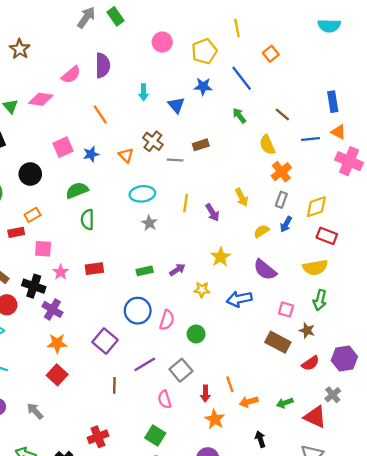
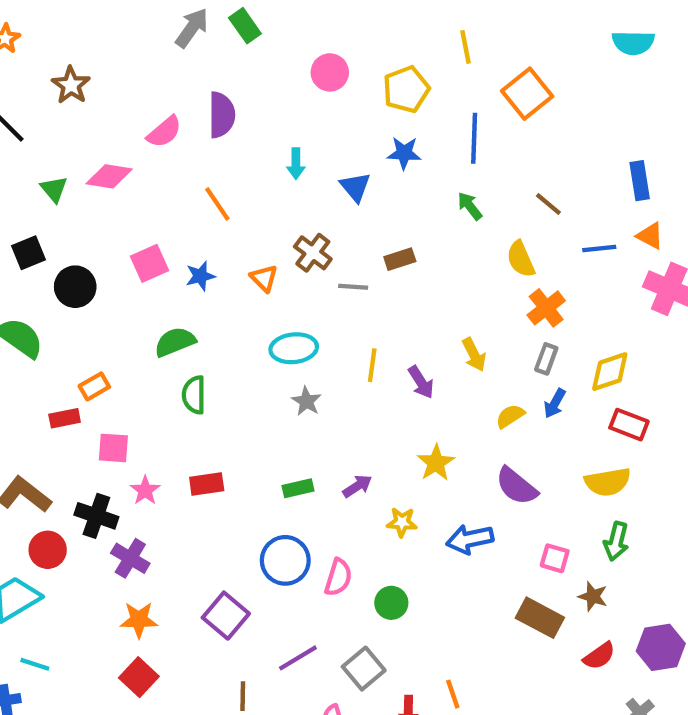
orange square: (271, 54) -> (527, 94), size x1.6
blue line: (242, 78) -> (474, 138), turned 40
black circle: (30, 174) -> (75, 287), moved

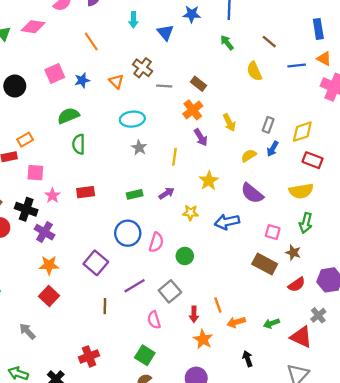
brown rectangle: (400, 259) -> (198, 84), moved, turned 56
orange cross: (546, 308) -> (193, 110), moved
yellow line: (372, 365) -> (175, 157), moved

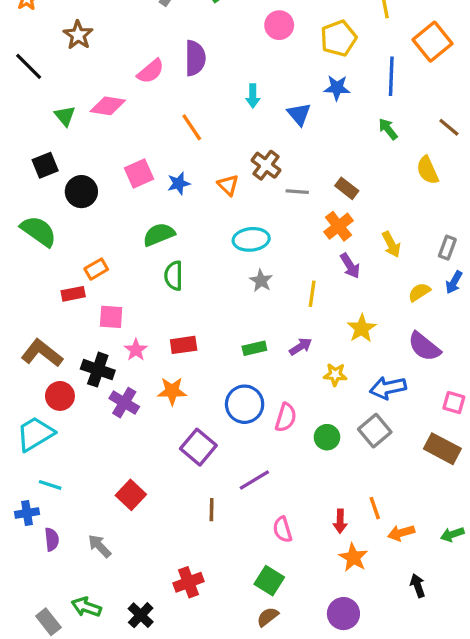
orange star: (49, 265) -> (172, 391), moved
gray square: (170, 291) -> (375, 431), moved

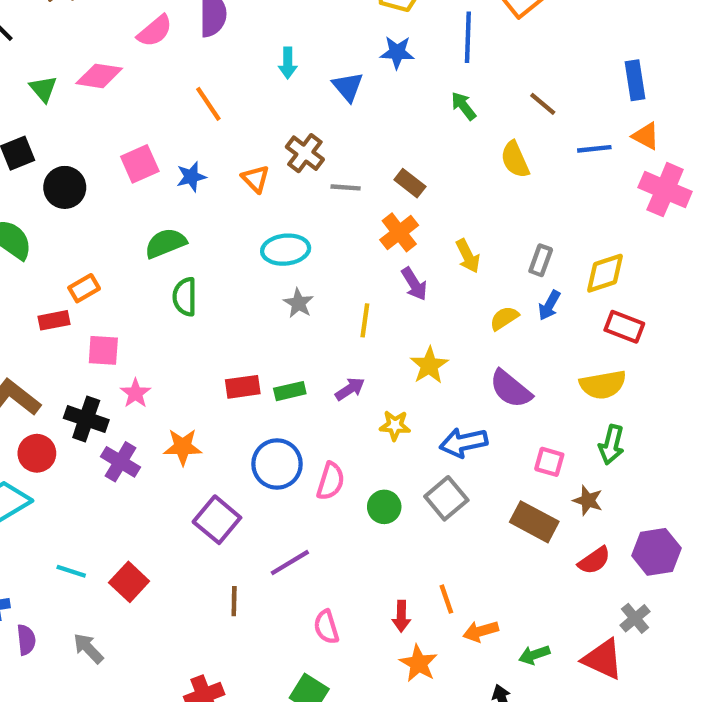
red rectangle: (184, 345) -> (243, 387), moved
cyan line: (50, 485) -> (71, 571), moved
green arrow: (452, 534) -> (534, 655), moved

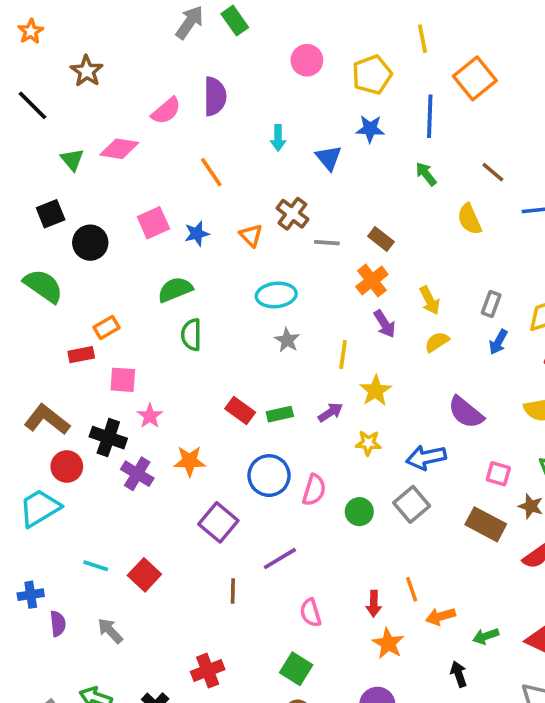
yellow semicircle: (504, 318) -> (437, 342), moved
yellow star: (429, 365) -> (376, 391), moved
red rectangle: (243, 387) -> (240, 411), turned 44

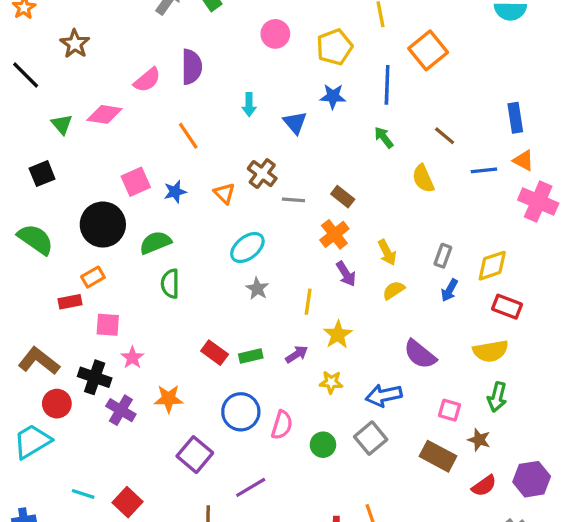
black circle: (90, 243) -> (103, 225), moved, size x1.4
cyan ellipse: (276, 295) -> (247, 248), turned -32

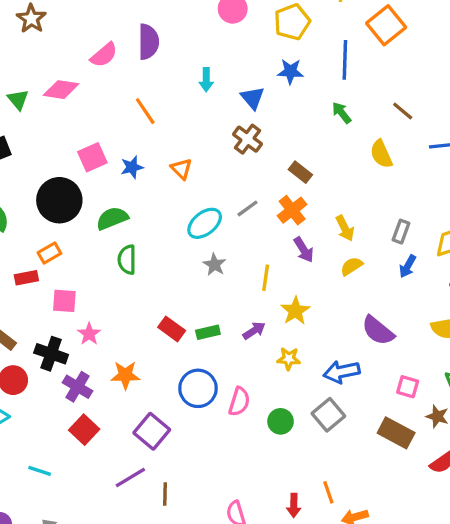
brown cross: (262, 174) -> (248, 139), moved
gray line: (293, 200) -> (248, 208), moved, turned -40
purple line: (251, 487) -> (130, 477), moved
red square: (127, 502) -> (84, 430), moved

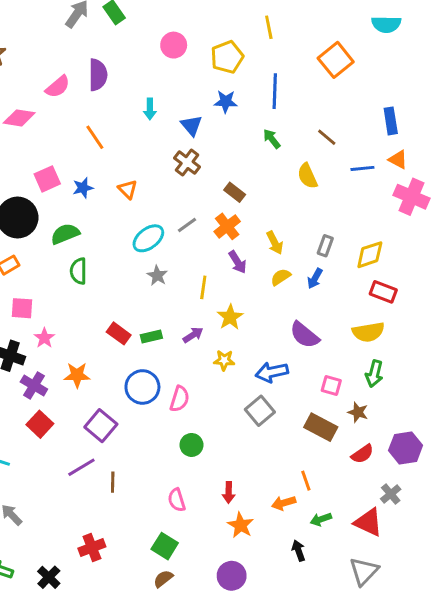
orange square: (386, 25) -> (336, 60), moved
blue arrow: (408, 266) -> (315, 278), moved
green circle: (281, 421) -> (191, 445), moved
orange line: (328, 492) -> (306, 481), moved

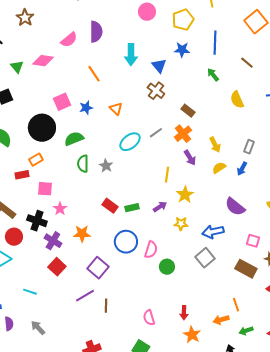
cyan arrow: (150, 109) -> (131, 55), size x1.5
brown line: (327, 137) -> (247, 63), moved
gray star: (157, 276) -> (106, 166), moved
green circle: (191, 445) -> (167, 267), moved

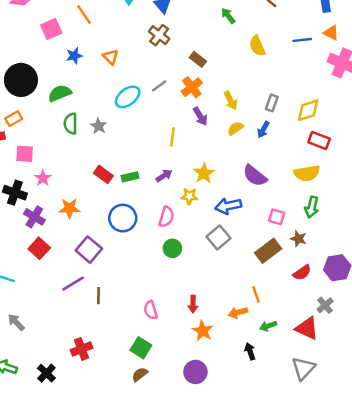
pink square: (62, 102) -> (51, 29), moved
yellow star: (185, 195) -> (204, 173), moved
pink semicircle: (151, 250) -> (166, 217), moved
brown rectangle: (246, 269) -> (268, 251), turned -65

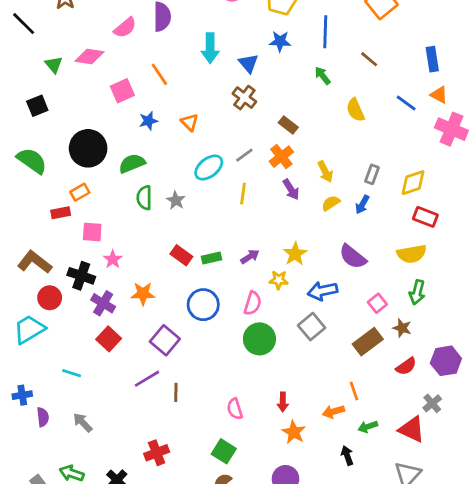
blue line: (302, 40) -> (406, 103), turned 42
yellow line: (172, 137) -> (243, 194), moved
pink square: (277, 217) -> (377, 303), turned 35
green circle: (172, 248) -> (259, 339), size x1.5

